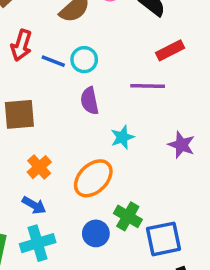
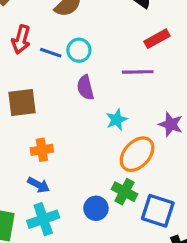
orange cross: (39, 167) -> (42, 150), turned 35
orange ellipse: (93, 178) -> (137, 154), moved
blue square: (163, 239) -> (158, 211), turned 32

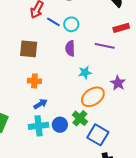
blue arrow: (39, 185) -> (40, 104), moved, turned -72
cyan cross: (43, 219) -> (39, 126), moved

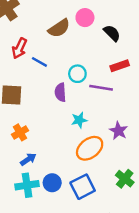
cyan circle: (71, 24) -> (77, 74), moved
orange cross: (34, 81) -> (20, 132), turned -32
green cross: (80, 118) -> (125, 179), moved
blue square: (98, 135) -> (83, 187), moved, turned 35

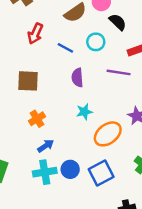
black semicircle: (112, 33) -> (118, 22), moved
blue line: (39, 62) -> (65, 48), moved
cyan circle: (77, 74) -> (96, 42), moved
cyan star: (79, 120) -> (84, 112), moved

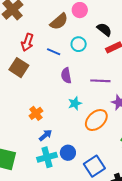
black semicircle: (118, 22) -> (104, 30), moved
purple line: (119, 72) -> (100, 81), moved
brown square: (28, 81) -> (19, 68), moved, turned 36
blue square: (101, 173) -> (94, 166), moved

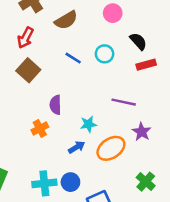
brown semicircle: (59, 22) -> (66, 20), moved
red arrow: (27, 42) -> (25, 38), moved
purple semicircle: (66, 76) -> (55, 105), moved
blue arrow: (45, 135) -> (77, 147), moved

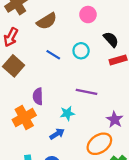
purple line: (124, 102) -> (87, 92), moved
orange cross: (40, 128) -> (24, 117), size x1.5
orange ellipse: (111, 148) -> (99, 144), moved

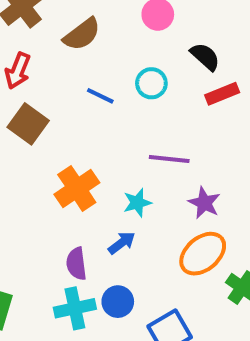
purple semicircle: (38, 96) -> (76, 264), moved
orange cross: (24, 117) -> (77, 188), moved
purple star: (115, 120) -> (204, 203), moved

